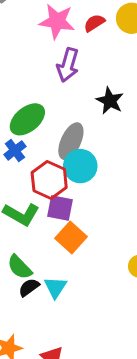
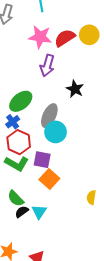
red semicircle: (94, 23) -> (65, 38), size x1.5
red hexagon: (49, 180) -> (19, 142), moved

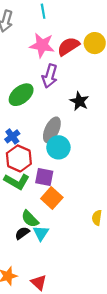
green ellipse: (21, 101) -> (21, 95), moved
green semicircle: (16, 198) -> (30, 219), moved

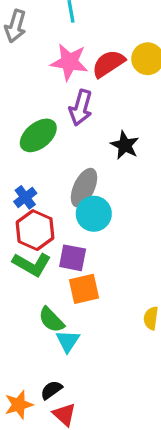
orange square: (52, 198) -> (84, 289), turned 35
black semicircle: (22, 233) -> (51, 390), moved

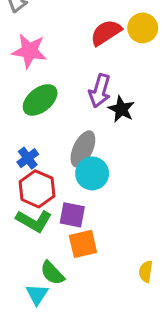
pink star: (69, 62) -> (29, 51), moved
purple arrow: (81, 108) -> (100, 91), moved
cyan triangle: (68, 341) -> (37, 294), moved

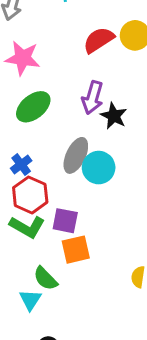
cyan circle: (92, 173) -> (99, 168), moved

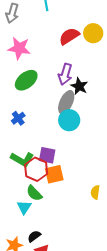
gray ellipse: (76, 155) -> (66, 102), moved
red hexagon: (30, 195) -> (36, 169), moved

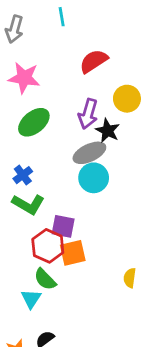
yellow circle: (93, 33) -> (127, 99), moved
gray ellipse: (66, 102) -> (89, 153), turned 40
green L-shape: (22, 159) -> (28, 204), moved

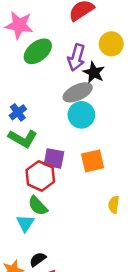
green ellipse: (34, 122) -> (38, 51), moved
orange square: (73, 253) -> (93, 161), moved

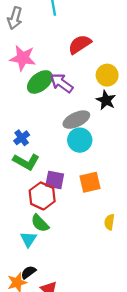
purple arrow: (76, 58) -> (62, 83), moved, turned 110
black star: (94, 72) -> (106, 100), moved
black semicircle: (38, 259) -> (28, 272), moved

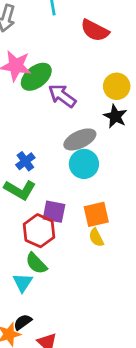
red semicircle: (80, 44) -> (95, 30), moved, turned -120
green ellipse: (40, 82) -> (36, 77), moved
blue cross: (22, 138) -> (25, 161), moved
yellow semicircle: (109, 222) -> (96, 238), moved, turned -35

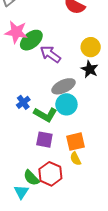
green L-shape: (20, 190) -> (45, 114), moved
red hexagon: (39, 231) -> (50, 174), moved

